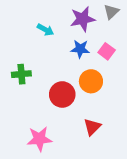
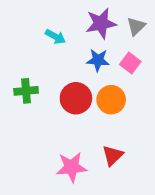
gray triangle: (111, 12) -> (136, 26), moved
red circle: (62, 94) -> (76, 98), moved
pink star: (39, 139) -> (72, 167), moved

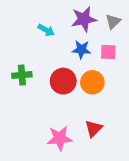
pink square: (130, 63) -> (108, 52), turned -35

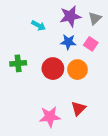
pink square: (108, 52) -> (91, 44), turned 32

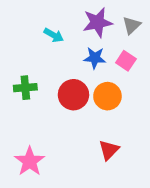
pink star: (50, 117) -> (30, 161), moved, turned -30

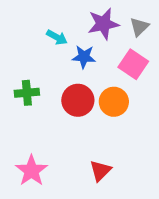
blue star: (95, 58) -> (84, 57), moved
pink square: (126, 61) -> (133, 64), size x1.4
red triangle: (109, 150) -> (100, 171), moved

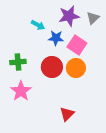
pink square: (133, 64) -> (77, 45), moved
pink star: (31, 171) -> (21, 91), moved

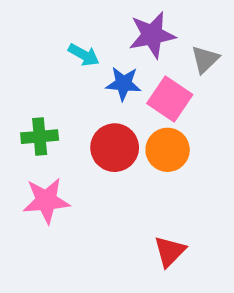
gray triangle: (93, 18) -> (205, 59), moved
pink star: (21, 91) -> (46, 201), turned 30
red triangle: (67, 114) -> (170, 251), moved

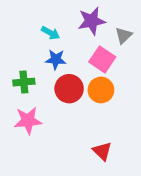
blue star: (123, 84) -> (56, 59), moved
red triangle: (170, 251) -> (102, 151), turned -30

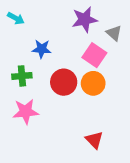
cyan arrow: (50, 33) -> (16, 18), moved
gray triangle: (124, 36) -> (114, 33), turned -35
blue star: (56, 59) -> (42, 49), moved

